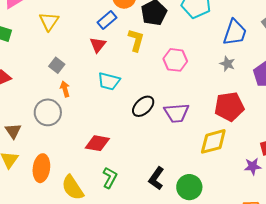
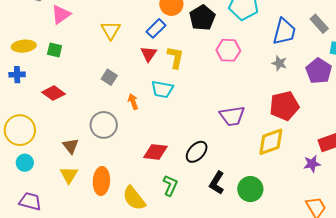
yellow triangle: (49, 21) -> (111, 30), moved
yellow L-shape: (136, 40) -> (175, 57), moved
pink hexagon: (175, 60) -> (228, 50), moved
orange arrow: (65, 89) -> (133, 102), moved
black ellipse: (143, 106) -> (197, 152), moved

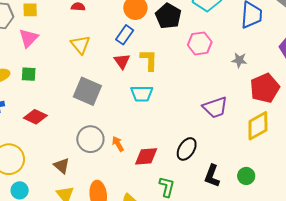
gray star: (279, 63) -> (239, 60), moved
gray square: (109, 77) -> (87, 91), size x1.8
orange arrow: (133, 102) -> (118, 144), moved
green circle: (250, 189) -> (246, 176), size x0.7

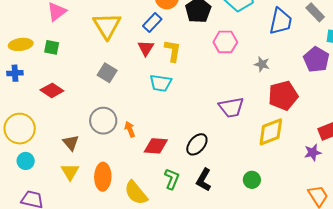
yellow triangle: (80, 45) -> (107, 26), size x1.4
gray square: (87, 91) -> (107, 73), size x0.7
black L-shape: (212, 176) -> (204, 180), moved

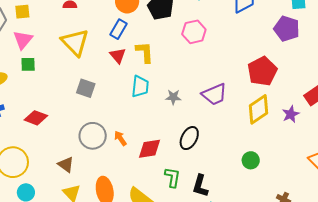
green square: (52, 47) -> (28, 64), moved
gray star: (262, 64) -> (173, 97), moved
cyan trapezoid: (161, 83) -> (140, 86), turned -80
purple star: (313, 152) -> (291, 114), moved
black L-shape: (204, 180) -> (200, 186), moved

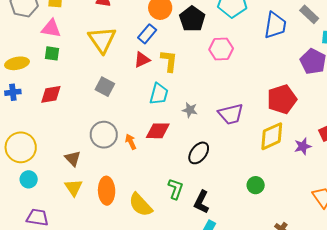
pink triangle: (23, 40) -> (51, 28), turned 50
red triangle: (118, 56) -> (142, 60), turned 36
red diamond: (36, 118) -> (51, 94), moved, turned -40
red diamond: (149, 149) -> (158, 131), moved

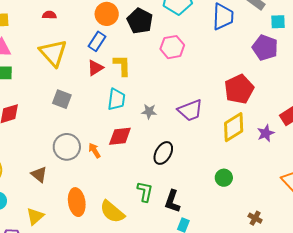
yellow triangle: (74, 188) -> (35, 216), moved, turned 30

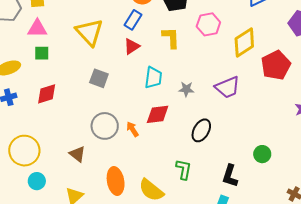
yellow L-shape: (122, 65) -> (171, 38), moved
yellow diamond: (234, 127) -> (244, 42), moved
black L-shape: (172, 201) -> (230, 176), moved

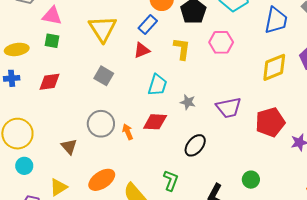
yellow diamond: (244, 42) -> (274, 67), moved
red pentagon: (276, 65) -> (270, 122), moved
orange ellipse: (116, 181) -> (102, 180), turned 56

